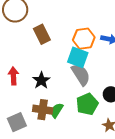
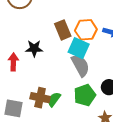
brown rectangle: (42, 34) -> (63, 30), moved
black star: (41, 80) -> (34, 48), moved, turned 30
gray square: (17, 122) -> (14, 108), turned 30

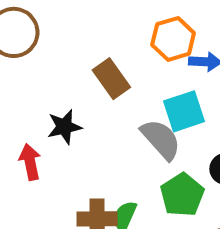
orange hexagon: (86, 30) -> (173, 39), moved
cyan square: (79, 48) -> (184, 111), moved, turned -30

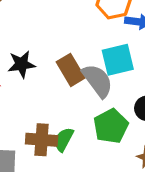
brown rectangle: (111, 79) -> (71, 70), moved

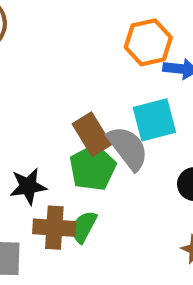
black star: (22, 64) -> (28, 186), moved
green pentagon: (111, 126) -> (93, 168), moved

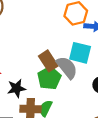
cyan square: (154, 120) -> (80, 53), turned 30

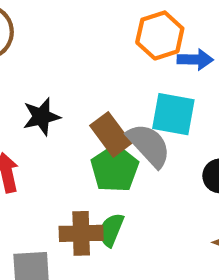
black star: (17, 88) -> (41, 117), moved

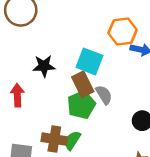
cyan square: (173, 114) -> (89, 61), moved
gray semicircle: (149, 145) -> (104, 95), size x0.7

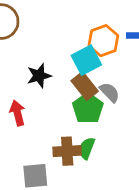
orange hexagon: (123, 31) -> (103, 41), moved
cyan square: (89, 61) -> (86, 60), turned -36

